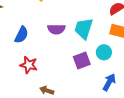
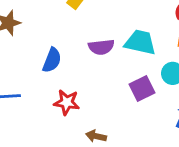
cyan trapezoid: (84, 29) -> (140, 42), turned 90

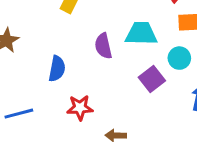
purple semicircle: (101, 47) -> (103, 46), turned 95

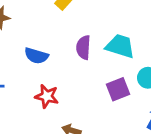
blue semicircle: (57, 69) -> (36, 56), turned 80

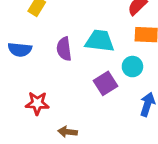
blue semicircle: (36, 56) -> (20, 50), moved

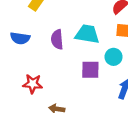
purple square: (106, 83) -> (90, 70), turned 30

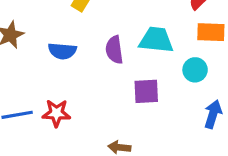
purple square: (90, 70) -> (146, 91), moved
red star: (33, 84) -> (56, 113), moved

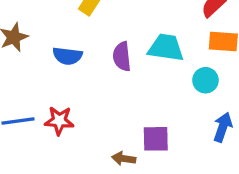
purple square: (146, 91) -> (156, 139), moved

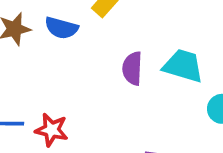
blue semicircle: (67, 56) -> (61, 28), moved

